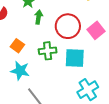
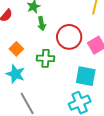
green arrow: (39, 17) -> (42, 24), turned 152
cyan square: (75, 58) -> (86, 76), moved

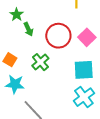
green cross: (46, 58) -> (40, 62), turned -30

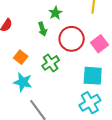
green star: (17, 15) -> (55, 13), moved

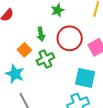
green arrow: (42, 29) -> (41, 34), moved
orange square: (21, 57) -> (24, 50), moved

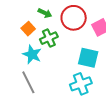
green arrow: (41, 34) -> (45, 13), turned -56
cyan star: (15, 74) -> (32, 55), moved

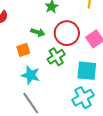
orange square: (28, 29) -> (23, 50), turned 32
green cross: (49, 38) -> (56, 57), moved

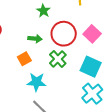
cyan square: (87, 71) -> (91, 67), turned 30

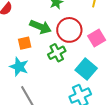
green arrow: (35, 39) -> (41, 27), size x1.5
cyan star: (36, 82) -> (19, 67), moved

